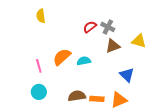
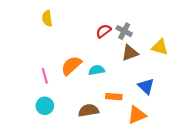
orange rectangle: (97, 99) -> (114, 97), moved

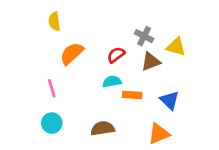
red semicircle: (104, 31) -> (116, 55), moved
yellow triangle: (160, 47) -> (176, 47), moved
orange semicircle: (71, 66) -> (72, 53), moved
orange rectangle: (114, 97) -> (132, 95), moved

